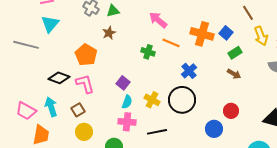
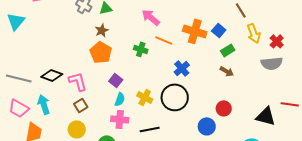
cyan triangle: (50, 24) -> (16, 21), moved
gray line: (26, 45) -> (19, 78), moved
orange pentagon: (86, 55) -> (101, 52), moved
brown square: (78, 110) -> (81, 105), moved

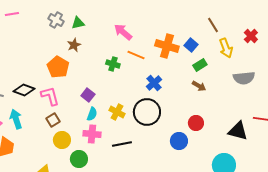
red cross: (277, 41) -> (251, 36), moved
orange pentagon: (101, 52) -> (58, 67), moved
yellow circle: (77, 129) -> (62, 140), moved

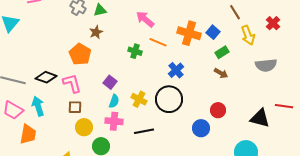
brown square: (53, 120) -> (75, 107), turned 32

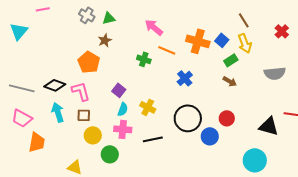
yellow arrow: (248, 35) -> (245, 43), moved
black circle: (169, 99) -> (188, 118), moved
cyan arrow: (38, 106) -> (58, 112), moved

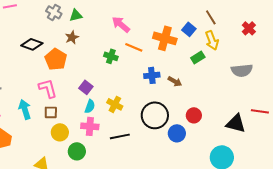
blue square: (222, 40) -> (189, 29), moved
blue cross: (185, 78) -> (152, 75), turned 35
brown arrow: (230, 81) -> (175, 81), moved
black diamond: (55, 85) -> (32, 44), moved

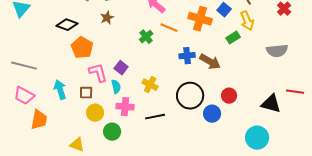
green cross: (111, 56) -> (146, 37), turned 32
orange pentagon: (56, 59) -> (82, 48), moved
brown arrow: (175, 81) -> (210, 62), size x1.5
pink L-shape: (48, 88) -> (98, 73), moved
cyan semicircle: (90, 106) -> (116, 87), moved, turned -32

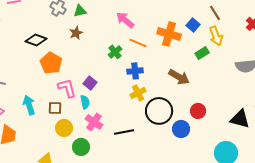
blue cross: (187, 56) -> (135, 71), moved
yellow cross: (150, 85) -> (138, 93), moved, turned 35
pink cross: (125, 107) -> (94, 122), turned 30

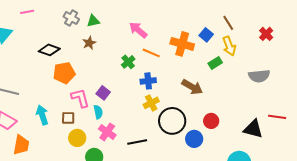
orange pentagon: (51, 63) -> (64, 73), turned 30

